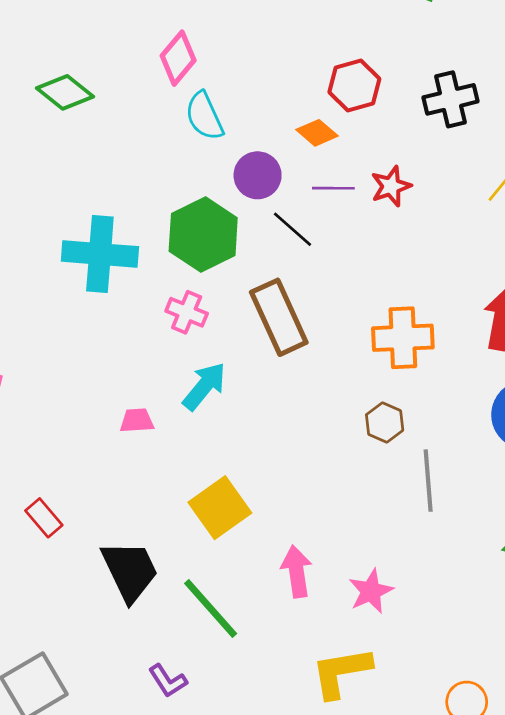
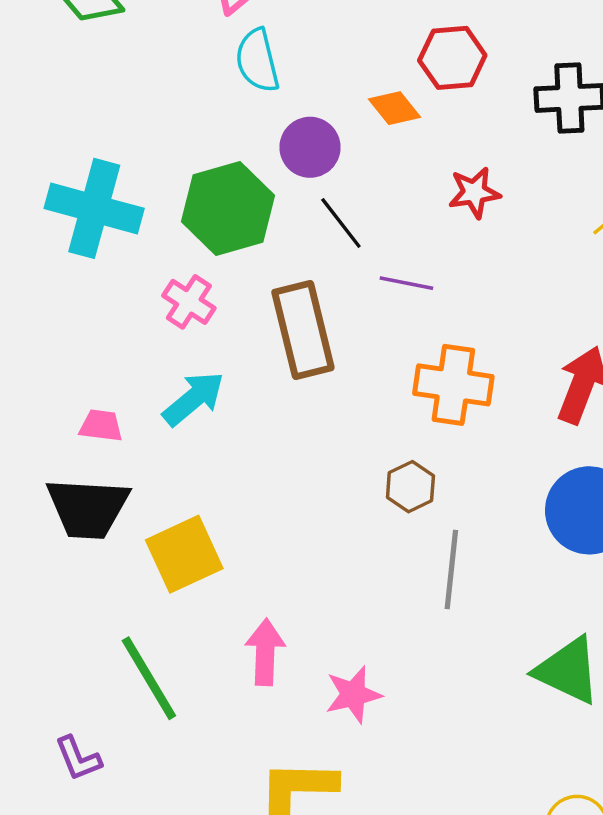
purple line: (333, 188) -> (406, 283), moved
black trapezoid: (130, 571) -> (88, 508), moved, turned 108

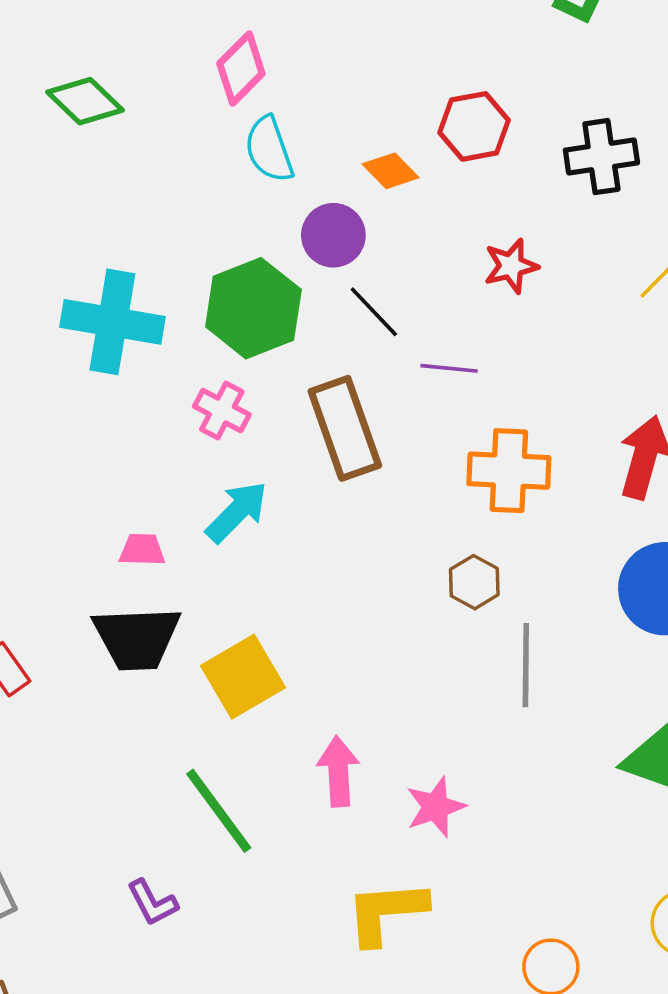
orange diamond: (395, 108) -> (391, 171), moved

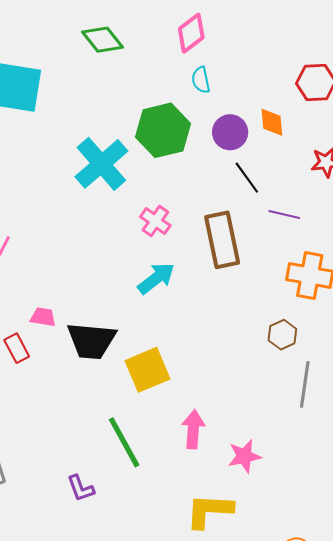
cyan semicircle: (269, 149) -> (201, 80), size x0.7
orange diamond: (391, 171) -> (272, 122), moved, turned 32
green hexagon: (253, 308) -> (163, 130), moved
cyan cross: (112, 322) -> (101, 164), turned 32
pink trapezoid: (142, 550) -> (43, 317), moved

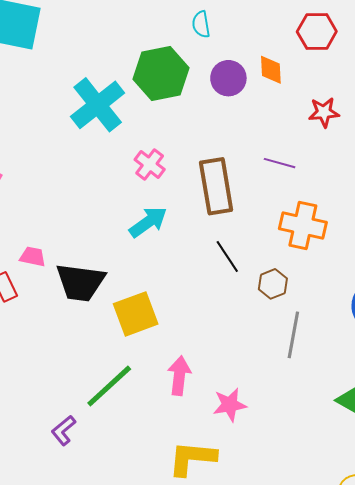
black line: (247, 178) -> (227, 256), moved
green line: (124, 442) -> (109, 386), turned 74
purple L-shape: (81, 488) -> (64, 430), turned 68

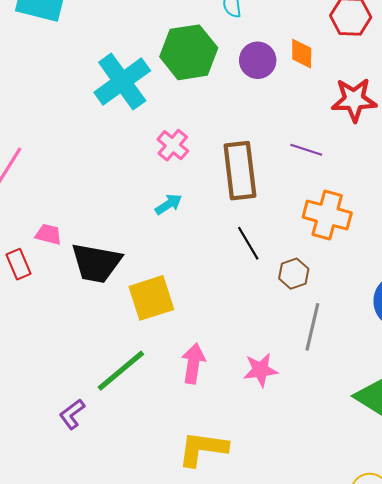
red star: (324, 112) -> (354, 100), size x1.4
cyan arrow: (148, 222) -> (169, 204), size x0.7
pink star: (230, 405) -> (260, 370), moved

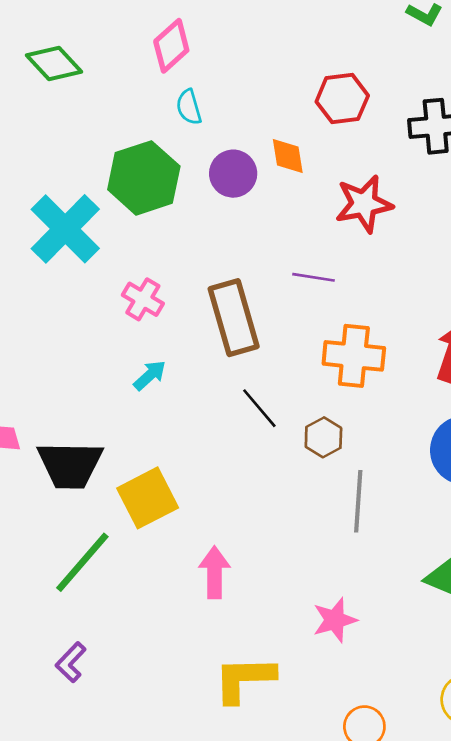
pink star: (260, 370) -> (335, 620), moved
green line: (121, 371) -> (82, 562), moved

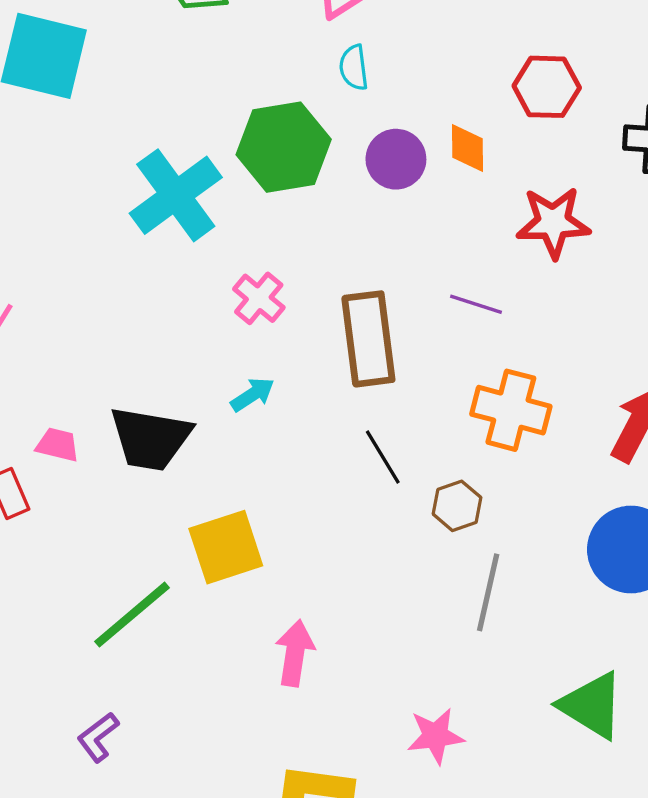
black trapezoid: (70, 465) -> (150, 438), moved

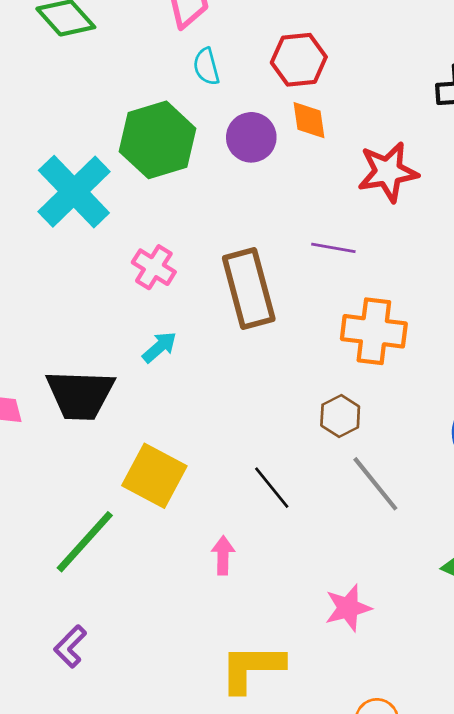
red hexagon: (547, 87) -> (299, 60), moved
black line: (383, 457) -> (272, 488), moved
yellow square: (226, 547) -> (154, 476), turned -36
gray line: (488, 592) -> (375, 484), turned -44
pink arrow: (295, 653) -> (223, 555), size x0.7

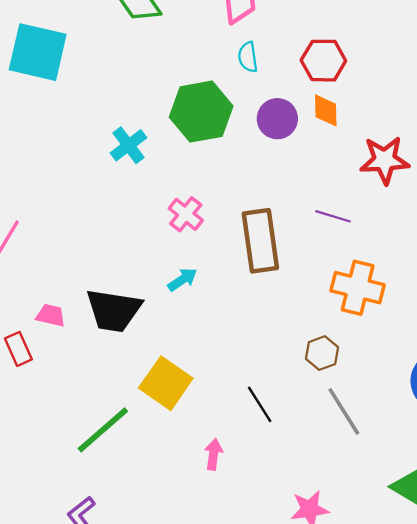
cyan cross: (74, 192) -> (128, 145), size x0.6

